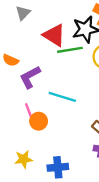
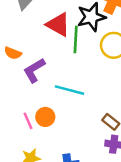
green line: (70, 50) -> (76, 39), turned -75
pink line: (29, 111) -> (28, 121), moved

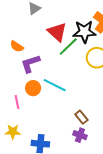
green line: (76, 39) -> (68, 47), turned 30
orange circle: (45, 117) -> (33, 88), moved

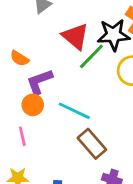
orange circle: (33, 88) -> (33, 105), moved
brown rectangle: (81, 117) -> (92, 144), moved, size x1.5

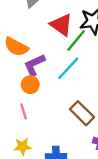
orange semicircle: (19, 58) -> (16, 47), size x1.5
cyan line: (74, 111) -> (68, 68), moved, turned -68

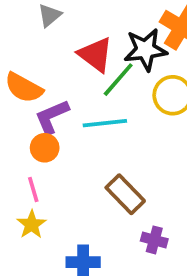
cyan line: (68, 68) -> (105, 123), turned 40
yellow star: (22, 146) -> (32, 225), moved, turned -30

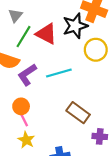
green line: (118, 80) -> (23, 37), moved
orange circle: (45, 148) -> (21, 106), moved

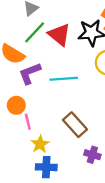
pink line: (24, 119) -> (28, 122), moved
yellow star: (26, 140) -> (40, 144), moved

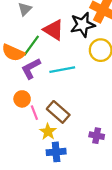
green line: (35, 32) -> (31, 46), moved
brown rectangle: (75, 125) -> (58, 112), moved

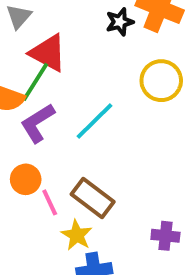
black star: (83, 25) -> (120, 22), moved, size x0.6
red triangle: (54, 30) -> (48, 53), moved
cyan line: (62, 70) -> (94, 121), turned -30

